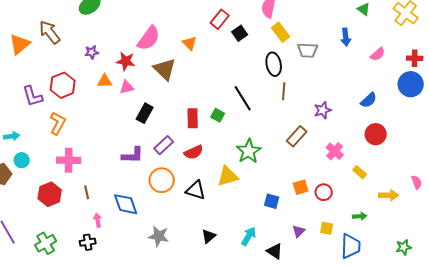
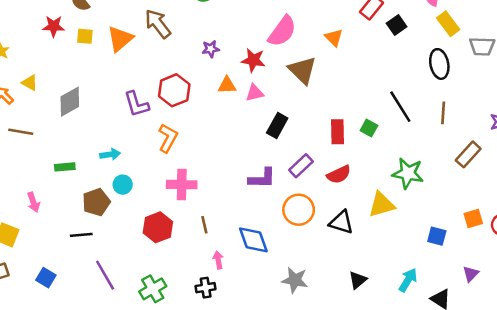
brown line: (284, 91) -> (443, 113), moved
green star: (249, 151) -> (408, 173), turned -30

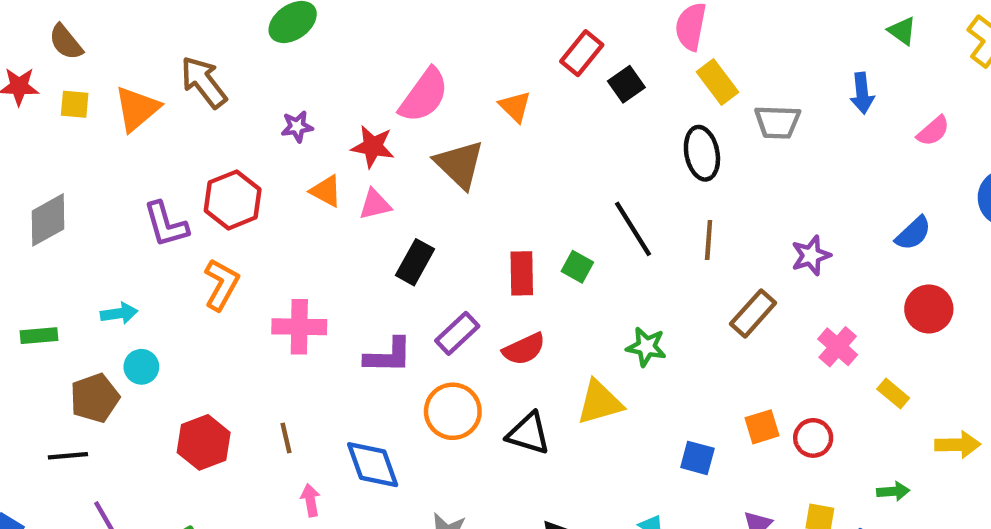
orange triangle: (227, 85) -> (326, 191), turned 30
green star: (408, 173) -> (646, 347), size x0.7
pink cross: (182, 185) -> (299, 327), moved

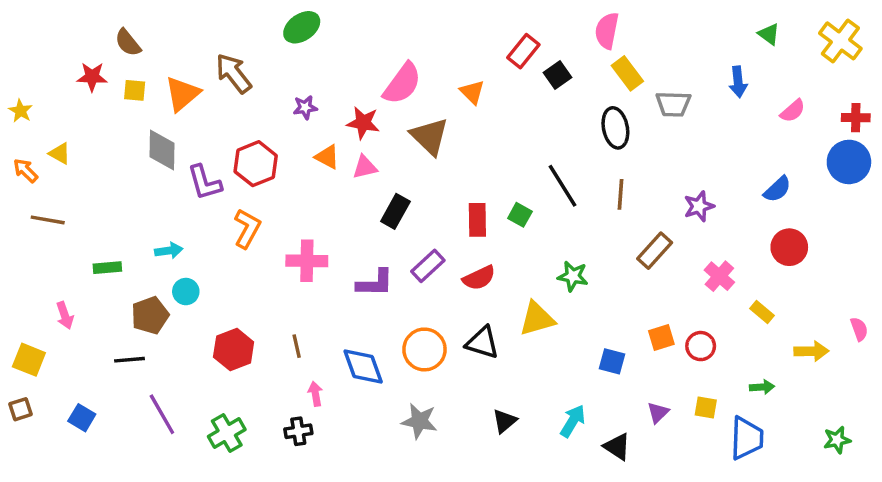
gray diamond: (48, 220) -> (162, 150), moved, turned -60
orange circle: (453, 411) -> (424, 349), moved

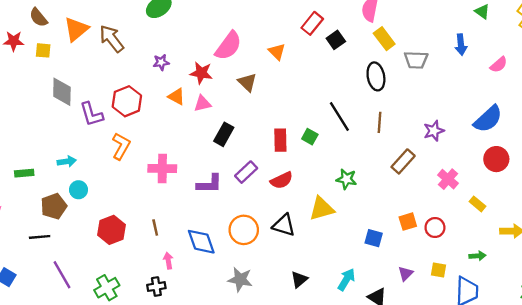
orange triangle: (182, 94) -> (76, 29), moved
brown triangle: (430, 136) -> (247, 82), size x0.7
blue semicircle: (777, 189) -> (488, 119), size x1.5

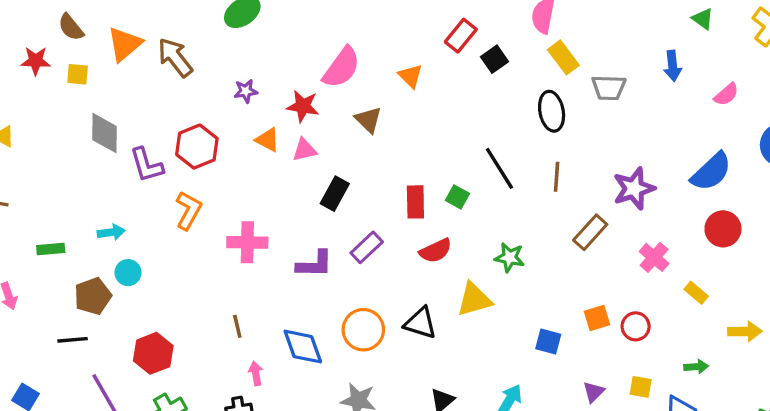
purple star: (434, 131) -> (634, 189), size x1.4
red semicircle: (282, 180) -> (436, 251), moved
red hexagon: (112, 230) -> (153, 353), moved

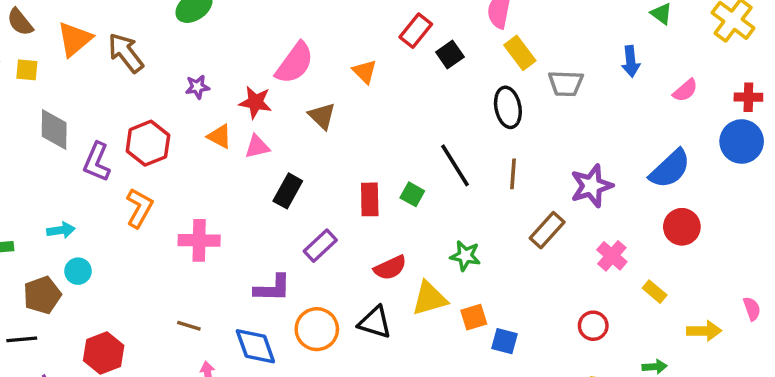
purple L-shape: (147, 165) -> (97, 162), turned 39
red semicircle: (436, 251) -> (390, 268), moved
purple L-shape: (315, 264) -> (272, 288), moved
orange square: (597, 318) -> (474, 317), moved
brown line: (237, 326) -> (189, 326), turned -60

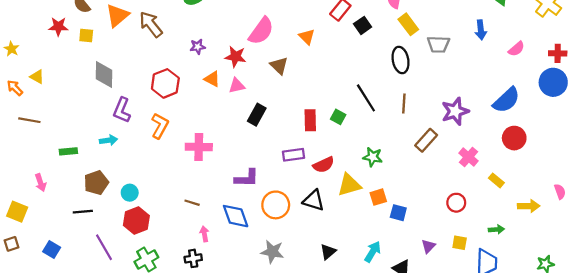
purple L-shape: (97, 162) -> (122, 110), moved
purple rectangle: (320, 246) -> (294, 155), moved, turned 35
cyan circle: (78, 271) -> (130, 193), moved

